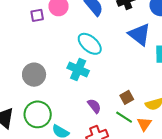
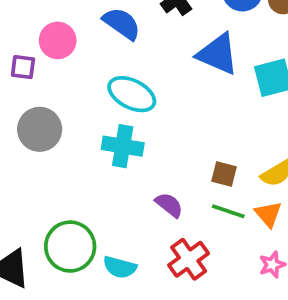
purple square: (37, 15) -> (23, 67), turned 32
gray circle: (34, 75) -> (40, 129), moved
brown square: (127, 97) -> (224, 174), turned -32

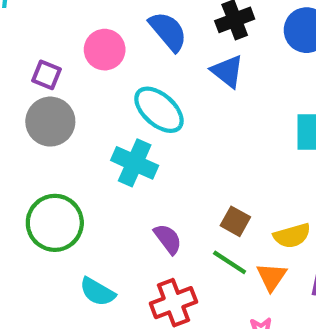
pink circle: (58, 40) -> (105, 50), moved
blue triangle: (218, 54) -> (227, 71), moved, size x0.7
purple square: (23, 67) -> (47, 75), moved
green circle: (70, 247) -> (55, 223), moved

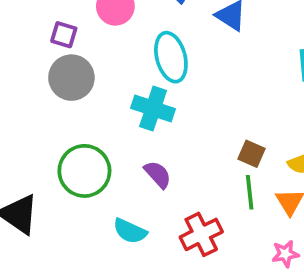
cyan ellipse: (159, 110) -> (171, 57), turned 39
purple semicircle: (168, 239) -> (158, 174), moved
green line: (230, 262) -> (250, 192), turned 56

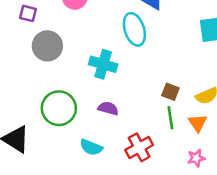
purple square: (64, 35) -> (28, 13), moved
cyan ellipse: (171, 57) -> (134, 29), moved
purple semicircle: (158, 174) -> (108, 108), turned -30

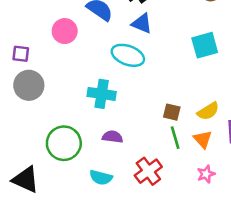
cyan ellipse: (134, 29) -> (128, 55), turned -44
gray circle: (47, 46) -> (29, 85), moved

